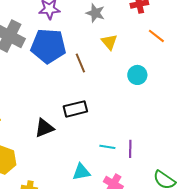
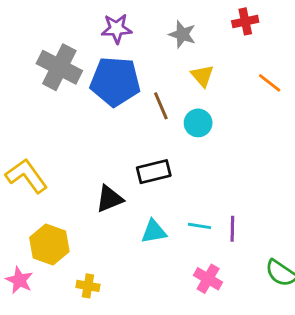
orange line: (156, 36) -> (270, 83), moved
cyan circle: (137, 75) -> (198, 123), moved
cyan triangle: (81, 172) -> (154, 232), moved

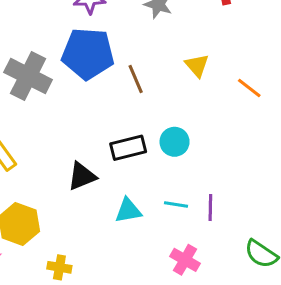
gray cross: (59, 67) -> (28, 76), moved
yellow triangle: (202, 76) -> (197, 66), moved
orange line: (270, 83) -> (249, 88), moved
cyan circle: (198, 123) -> (175, 142), moved

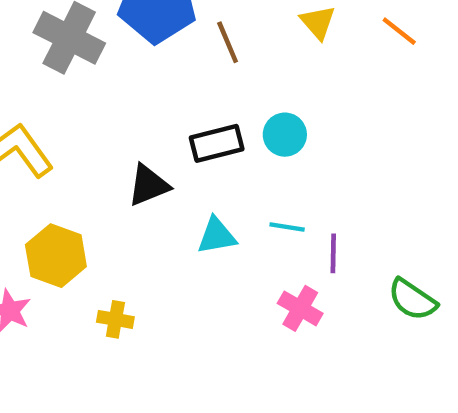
orange line: (249, 88) -> (399, 31), moved
purple line: (210, 208) -> (333, 253), moved

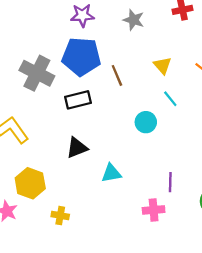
black rectangle: (217, 143) -> (78, 100), moved
cyan line: (287, 227) -> (170, 99), moved, turned 42
pink cross: (300, 308) -> (154, 210), turned -35

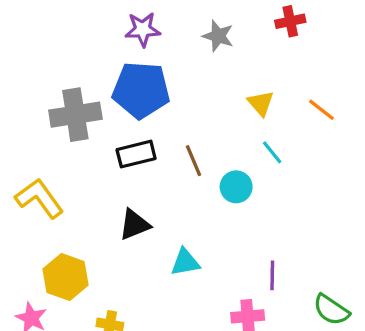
gray cross: (37, 73) -> (75, 115), turned -36
brown line: (117, 75) -> (193, 161), moved

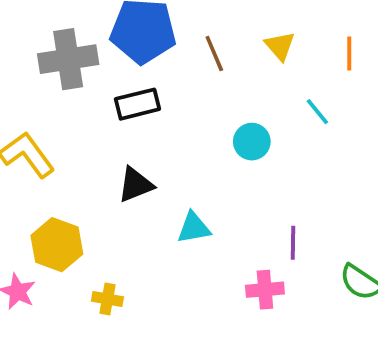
orange line: (321, 110) -> (349, 53), turned 52
cyan line: (272, 152) -> (317, 112), moved
brown line: (193, 161) -> (214, 53), moved

